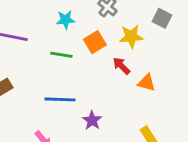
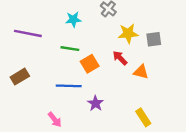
gray square: (162, 18) -> (154, 39), moved, turned -35
orange square: (95, 42) -> (90, 64), moved

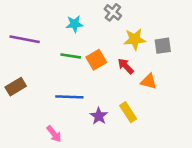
orange square: (90, 64) -> (96, 60), moved
yellow rectangle: (143, 117) -> (128, 112), moved

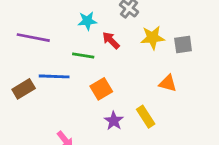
orange square: (96, 60) -> (101, 89), moved
red arrow: (126, 66) -> (111, 40), moved
blue line: (69, 97) -> (54, 76), moved

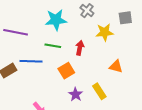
cyan star: (87, 21) -> (56, 20), size x1.5
red arrow: (111, 40) -> (80, 48), moved, turned 56
gray square: (183, 44) -> (125, 18), moved

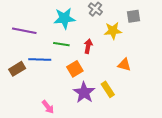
purple star: (76, 94) -> (84, 93), size x1.5

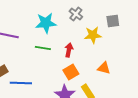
blue line: (40, 60) -> (21, 83), moved
orange square: (75, 69) -> (71, 72), moved

